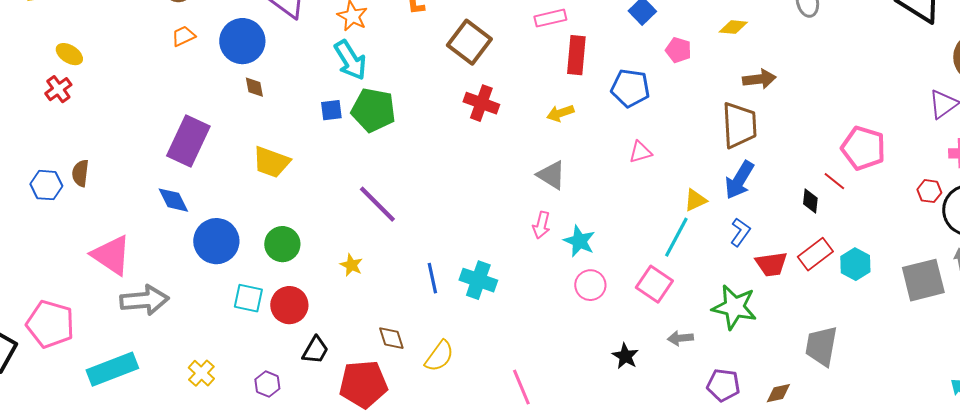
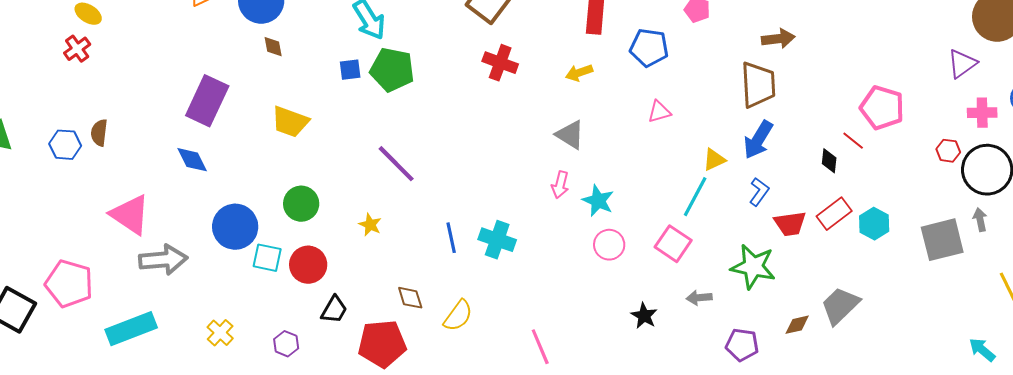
blue circle: (216, 241) -> (235, 227), moved
gray trapezoid: (821, 346) -> (840, 306), turned 36
brown diamond: (778, 393) -> (797, 325), moved

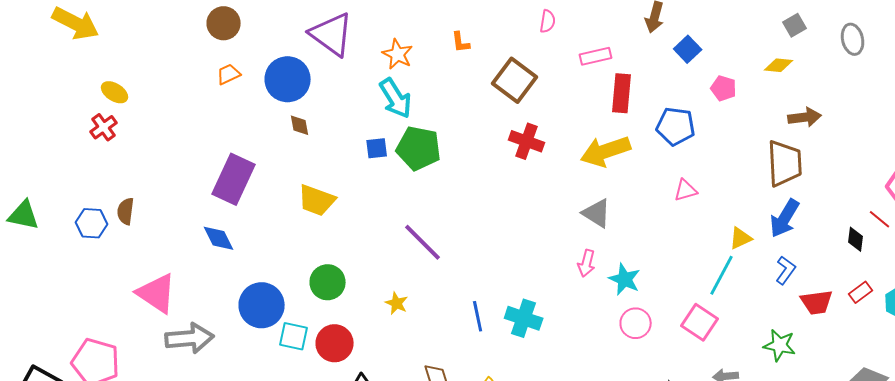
yellow arrow: (579, 73) -> (606, 151), size x1.8
red rectangle: (834, 214) -> (861, 292), size x0.7
green star: (753, 267) -> (780, 345), size x0.7

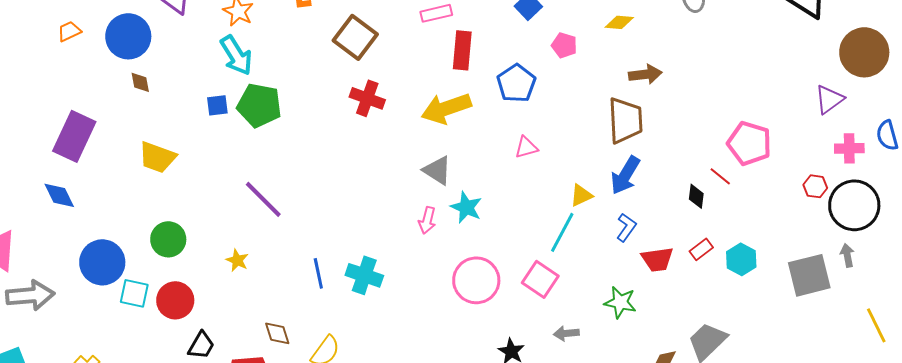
blue pentagon: (676, 126) -> (516, 83), turned 30
cyan star: (625, 279) -> (466, 207), moved
pink circle: (636, 323) -> (476, 280), size x1.5

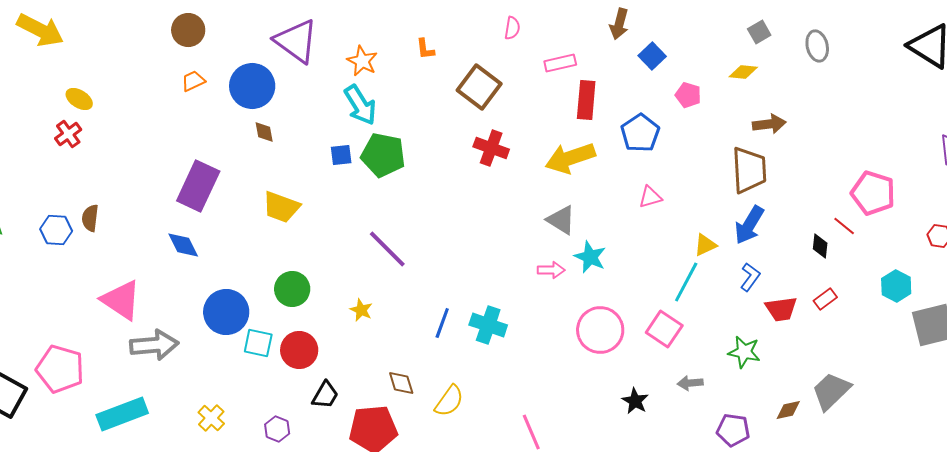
pink arrow: (427, 220) -> (551, 270), turned -104
cyan hexagon: (741, 259) -> (896, 286), moved
blue line: (318, 273) -> (442, 323), turned 32

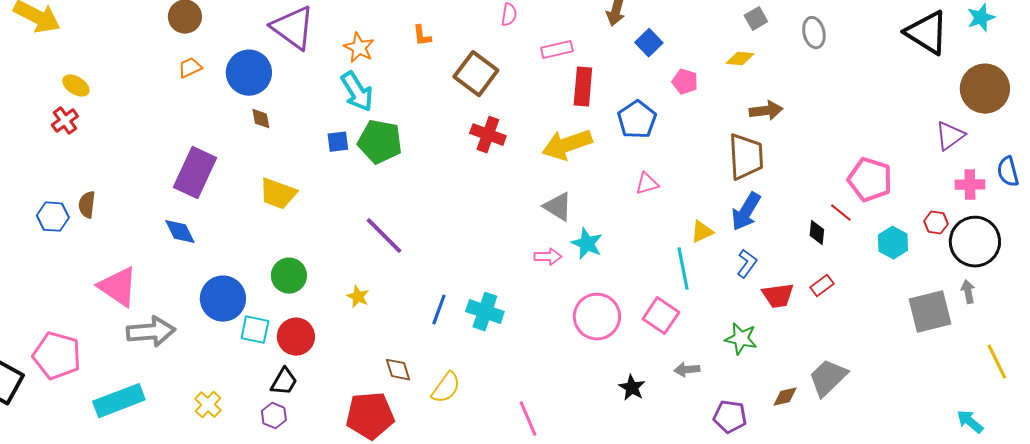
cyan line: (686, 282) -> (683, 269), turned -39
cyan hexagon: (896, 286) -> (893, 243), moved
black trapezoid: (325, 395) -> (284, 382), moved

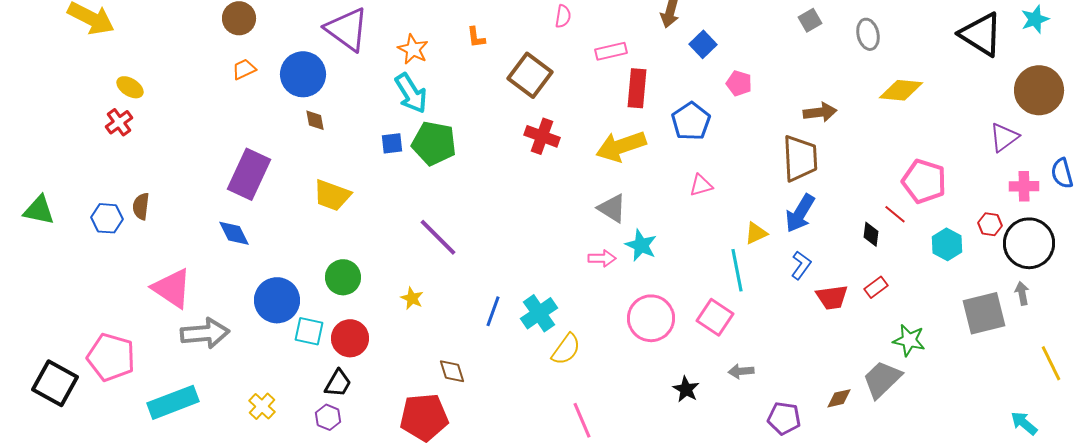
yellow diamond: (740, 59) -> (901, 90), moved, size x1.5
cyan cross: (485, 312) -> (539, 313), turned 36
green star: (741, 339) -> (909, 340), moved
yellow semicircle: (446, 388) -> (566, 349), moved

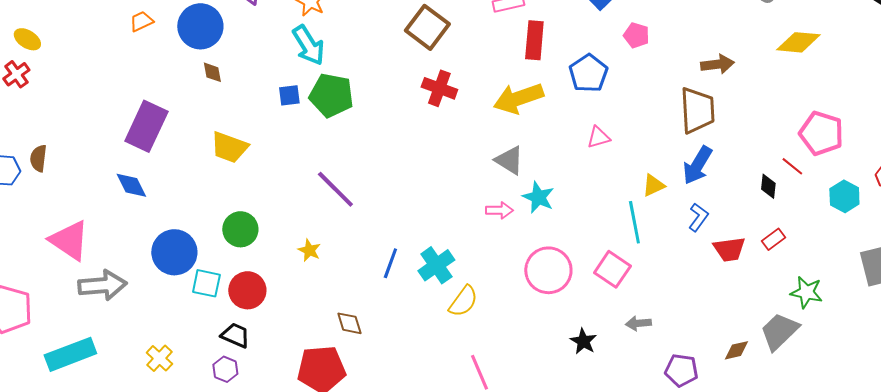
black trapezoid: (338, 383) -> (235, 335), turned -96

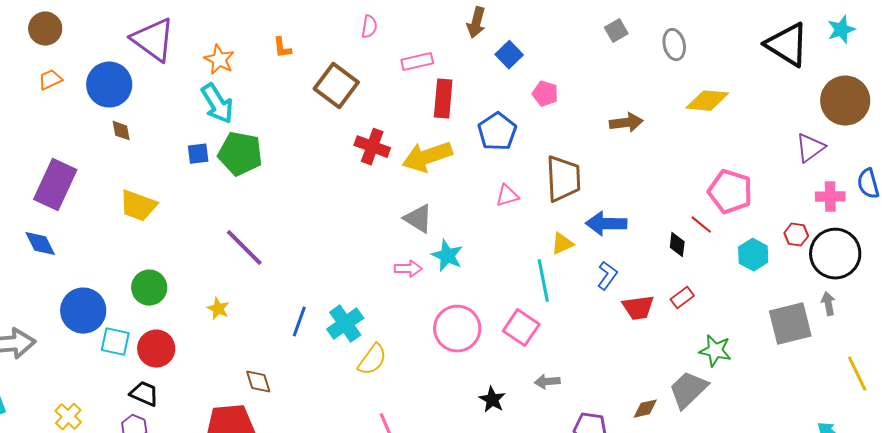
red cross: (439, 88) -> (372, 147), moved
brown trapezoid: (697, 110) -> (563, 179), moved
blue arrow: (697, 165) -> (606, 224), turned 60

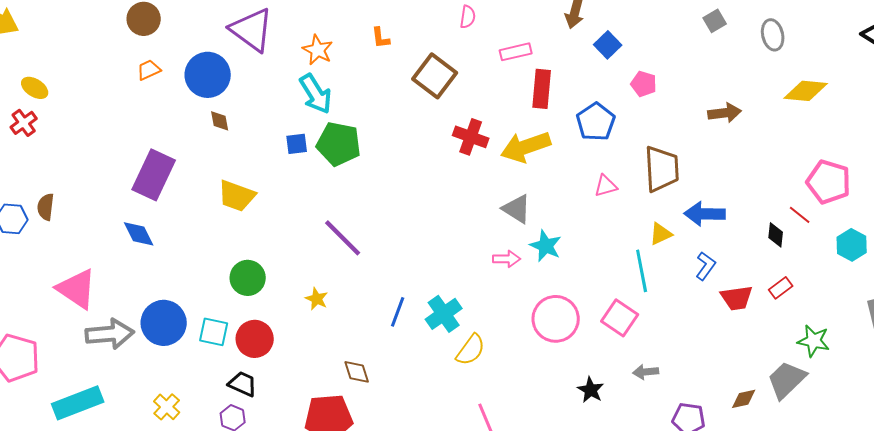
blue circle: (83, 311) -> (164, 323), moved

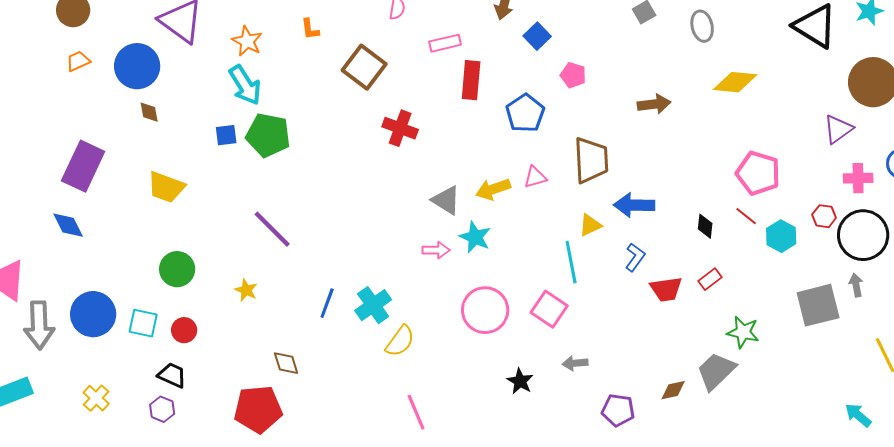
yellow arrow: (526, 147) -> (493, 189), moved, size x0.7
red line: (800, 215) -> (746, 216), moved
gray arrow: (110, 334) -> (39, 325), turned 93
red circle: (255, 339) -> (184, 330), size x0.7

